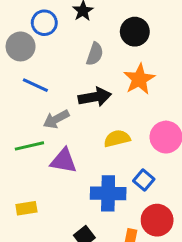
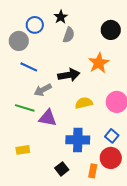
black circle: (135, 32) -> (111, 30), moved
gray semicircle: (95, 54) -> (69, 35), moved
green line: (29, 146) -> (25, 108), turned 30
blue square: (144, 180) -> (112, 136), moved

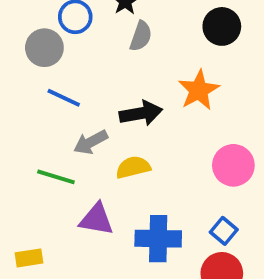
yellow semicircle: (84, 103) -> (133, 167), moved
purple triangle: (48, 118) -> (96, 219), moved
yellow rectangle: (23, 150) -> (29, 258), moved

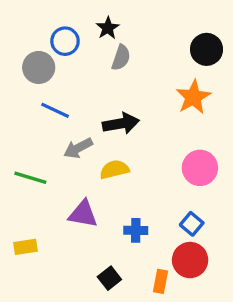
black circle: (222, 26) -> (207, 49), moved
orange star: (199, 90) -> (193, 97), moved
green line: (56, 177) -> (30, 178), moved
blue cross: (158, 239) -> (136, 230), size x0.6

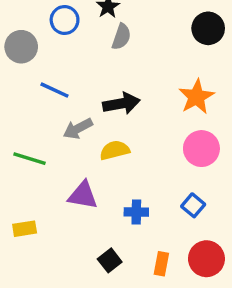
gray circle: (39, 67) -> (21, 47), moved
orange star: (193, 97) -> (196, 97), moved
red circle: (190, 260) -> (206, 259), moved

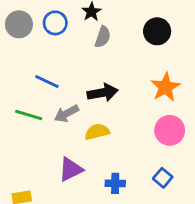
black circle: (208, 28) -> (157, 31), moved
gray circle: (21, 47) -> (19, 24), moved
green line: (30, 159) -> (29, 115), moved
purple triangle: (83, 195) -> (71, 169), turned -36

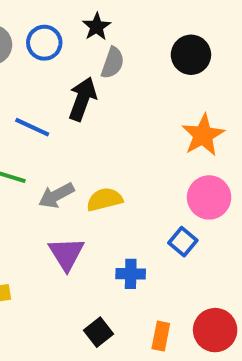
black arrow: (103, 93) -> (82, 99), moved, turned -60
gray arrow: (66, 114) -> (56, 195), moved
purple triangle: (71, 169) -> (66, 254), turned -36
blue square: (163, 178) -> (183, 242), moved

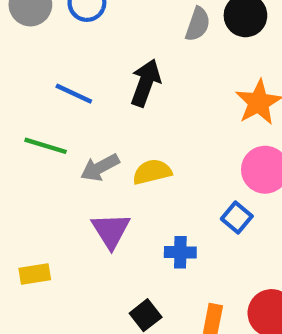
gray semicircle: (113, 63) -> (198, 24), moved
black arrow: (82, 99) -> (146, 83), moved

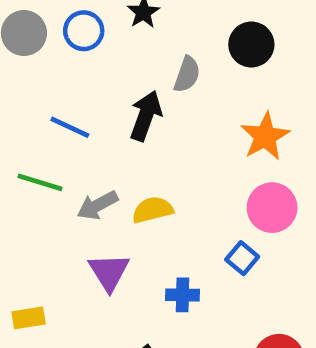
gray semicircle: (198, 24) -> (187, 74), moved

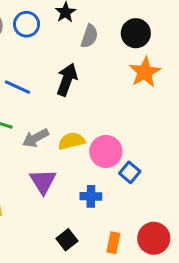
gray semicircle: (187, 74) -> (89, 36), moved
orange star: (265, 136) -> (145, 72), moved
pink circle: (272, 208) -> (106, 151), moved

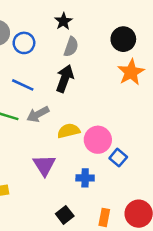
blue circle: (27, 24) -> (24, 43), moved
gray semicircle: (89, 36) -> (71, 47), moved
gray arrow: (36, 138) -> (38, 114), moved

